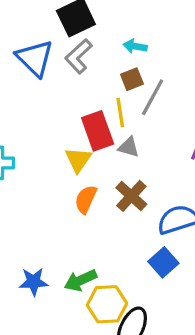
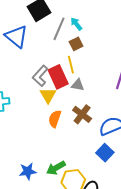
cyan arrow: (135, 46) -> (76, 24), turned 48
gray L-shape: (79, 56) -> (40, 76), moved
gray line: (153, 97) -> (59, 29), moved

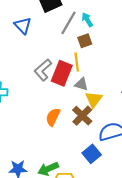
blue triangle: (16, 36) -> (23, 26), size x0.7
red rectangle: (58, 77) -> (62, 73), turned 40
yellow triangle: (48, 95) -> (94, 99), moved
blue square: (105, 153) -> (92, 154), moved

